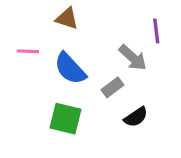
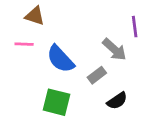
brown triangle: (67, 18) -> (35, 16), moved

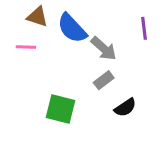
gray arrow: (114, 50) -> (104, 48), moved
blue semicircle: (60, 59) -> (72, 28), moved

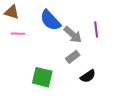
brown triangle: (37, 17) -> (12, 12), moved
purple line: (144, 28) -> (96, 29), moved

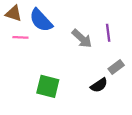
blue semicircle: (50, 20) -> (41, 20), moved
gray rectangle: (73, 57) -> (116, 67), moved

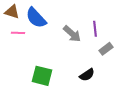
gray rectangle: (116, 67) -> (106, 49), moved

